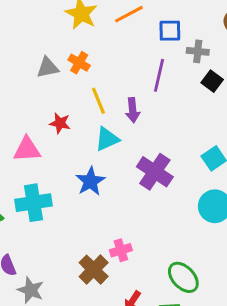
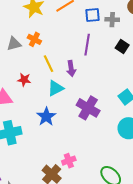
gray cross: (198, 51) -> (112, 20), moved

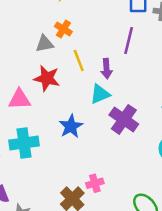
gray triangle: (14, 44) -> (45, 44), moved
red star: (24, 80) -> (47, 78), size x1.5
cyan triangle: (56, 88) -> (100, 94), moved

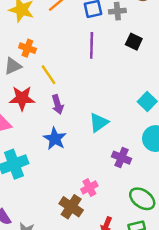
purple arrow: (106, 69) -> (58, 105), moved
cyan triangle: (100, 94) -> (99, 123), moved
purple cross: (124, 119) -> (121, 158), moved, size x0.7

